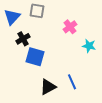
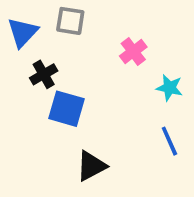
blue line: (72, 82) -> (169, 141), moved

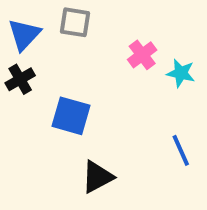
black cross: (44, 74) -> (20, 79), moved
cyan star: (169, 88) -> (181, 73), moved

